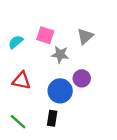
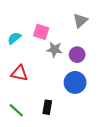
gray triangle: (85, 36) -> (80, 21), moved
purple circle: (82, 78) -> (77, 55), moved
blue circle: (60, 91) -> (75, 82), moved

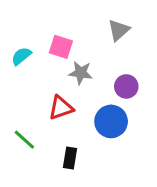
purple circle: (77, 55) -> (126, 86), moved
red triangle: (19, 73) -> (61, 108), moved, turned -30
green line: (16, 110) -> (24, 140), moved

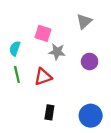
cyan semicircle: (21, 56) -> (15, 48), moved, turned -32
blue circle: (111, 121) -> (91, 116), moved
green line: (24, 140) -> (17, 74), moved, turned 35

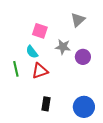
cyan semicircle: (15, 48) -> (32, 52), moved, turned -56
gray star: (57, 52) -> (63, 47), moved

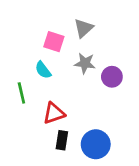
gray triangle: (78, 20) -> (84, 28), moved
red triangle: (40, 71) -> (54, 113), moved
blue circle: (84, 107) -> (96, 144), moved

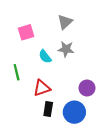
pink square: (54, 42) -> (26, 32), moved, turned -35
cyan semicircle: (43, 70) -> (45, 56), moved
purple circle: (112, 77) -> (87, 88), moved

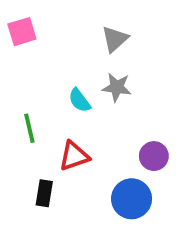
pink square: (26, 32) -> (22, 32), moved
black rectangle: (48, 109) -> (44, 193), moved

